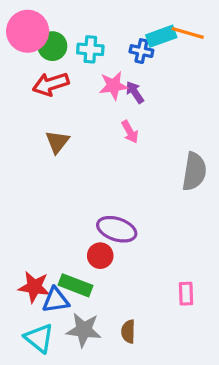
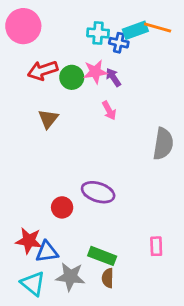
green circle: (52, 46) -> (72, 77), moved
cyan cross: (90, 49) -> (98, 33), moved
red circle: (100, 256) -> (62, 207), moved
green rectangle: (75, 285) -> (102, 256), moved

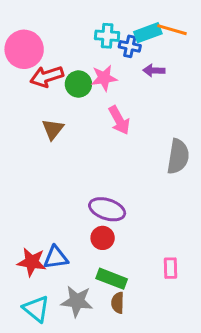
pink circle: (23, 26) -> (24, 49), moved
purple arrow: (113, 77) -> (154, 70), moved, turned -54
pink arrow: (109, 111) -> (119, 120), size x1.4
red circle: (62, 207) -> (103, 238), moved
blue triangle: (47, 252) -> (56, 258), moved

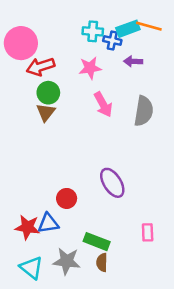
green circle: (78, 84) -> (48, 93), moved
gray semicircle: (178, 156) -> (144, 111), moved
purple ellipse: (107, 209) -> (112, 183), moved, turned 40
red circle: (103, 238) -> (67, 198), moved

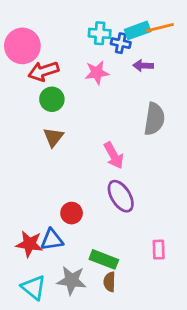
orange line: (149, 26) -> (160, 28), turned -30
pink arrow: (103, 104) -> (114, 155), moved
brown triangle: (46, 112) -> (53, 137), moved

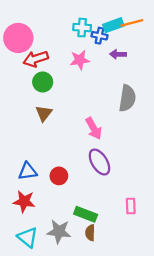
blue triangle: (52, 240) -> (28, 171), moved

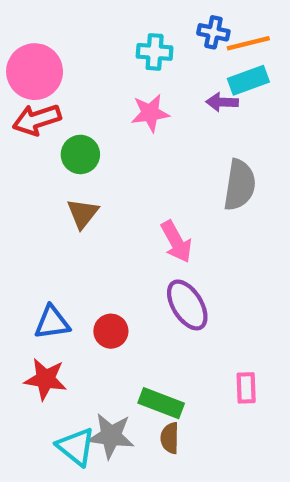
cyan rectangle: (113, 25) -> (248, 80), moved
blue cross: (99, 36) -> (213, 32), moved
red arrow: (36, 59) -> (37, 120), moved
cyan triangle: (28, 237) -> (76, 447), moved

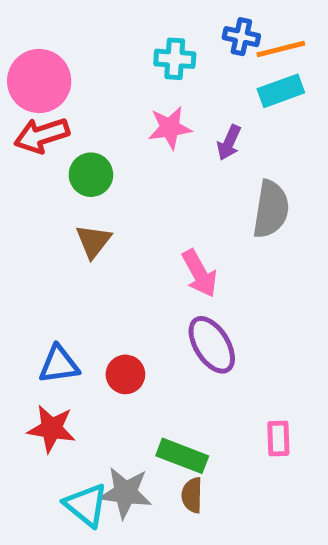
purple arrow: (222, 102) -> (229, 143), moved, turned -68

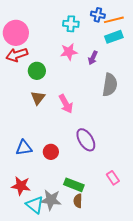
pink arrow: (199, 273) -> (66, 104), moved
red star: (51, 429) -> (21, 186), moved
pink rectangle: (278, 439) -> (113, 178), turned -32

